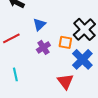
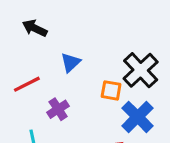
purple cross: (43, 47) -> (58, 109), moved

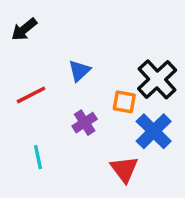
black arrow: (35, 28) -> (24, 29), moved, turned -65
purple cross: (58, 109) -> (85, 123), moved

